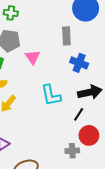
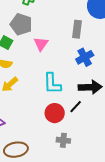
blue cross: (79, 63) -> (85, 57), turned 30
red circle: (89, 135) -> (55, 113), moved

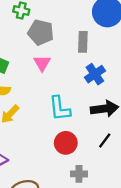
gray pentagon: (21, 24) -> (41, 32), moved
black line: (76, 107) -> (105, 140), moved

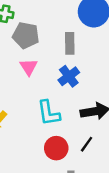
blue cross: (95, 74) -> (69, 76), moved
black line: (105, 140) -> (87, 144), moved

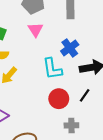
blue cross: (69, 76) -> (70, 48), moved

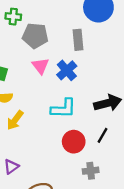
blue cross: (70, 48) -> (67, 70), moved
cyan L-shape: (52, 69) -> (63, 108), turned -75

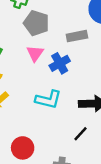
gray rectangle: (78, 40) -> (77, 36), turned 72
red circle: (74, 142) -> (23, 148), moved

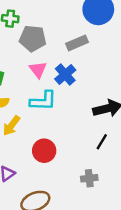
cyan L-shape: (48, 99) -> (43, 101), moved
red circle: (23, 148) -> (44, 151), moved

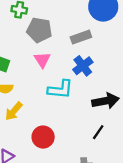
blue cross: (65, 74) -> (83, 66), moved
cyan L-shape: (43, 101) -> (60, 89), moved

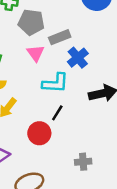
gray rectangle: (81, 37) -> (60, 37), moved
black line: (98, 132) -> (57, 113), moved

